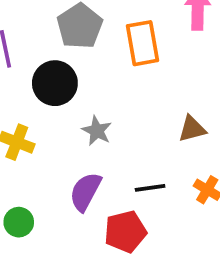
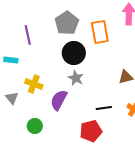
black circle: (55, 83) -> (74, 53), moved
purple semicircle: (85, 192) -> (59, 100), moved

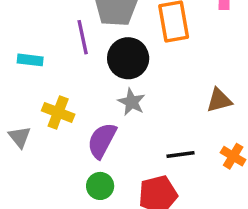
purple line: (28, 35) -> (83, 37), moved
cyan rectangle: (11, 60) -> (30, 60), moved
green circle: (35, 126) -> (100, 186), moved

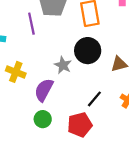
black circle: (128, 58) -> (88, 51), moved
black line: (181, 154) -> (94, 99), turned -42

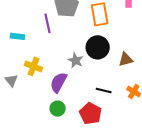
black line: (94, 99) -> (104, 91), turned 63
red pentagon: (80, 125) -> (91, 114), turned -30

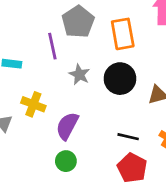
gray star: (76, 60) -> (79, 75), moved
red pentagon: (91, 114) -> (132, 168), moved

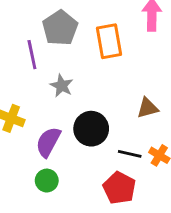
black circle: (120, 79) -> (91, 129), moved
black line: (128, 137) -> (130, 154), moved

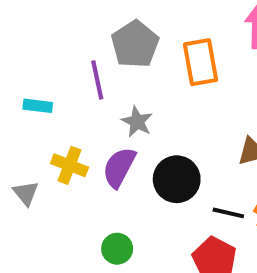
purple semicircle: (48, 142) -> (119, 167), moved

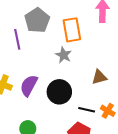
gray star: (137, 122) -> (64, 55), moved

